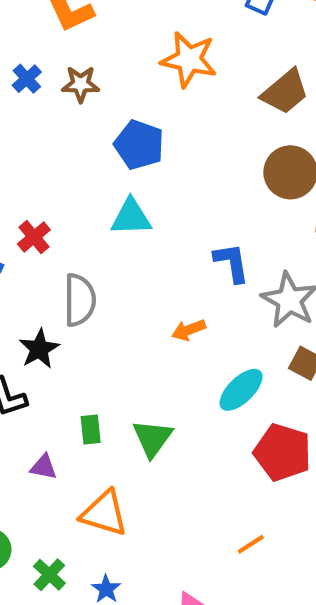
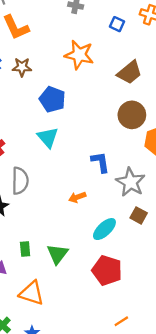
cyan triangle: (131, 217) -> (48, 137), turned 50
red pentagon: (283, 452) -> (107, 270), moved
orange line: (251, 544) -> (121, 321), moved

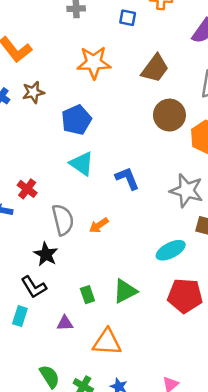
blue pentagon: (52, 99) -> (76, 120), turned -30
blue L-shape: (100, 162) -> (127, 178), moved
orange arrow: (77, 197) -> (99, 225), moved
cyan ellipse: (104, 229) -> (171, 250), turned 30
green triangle: (58, 254) -> (125, 291), turned 40

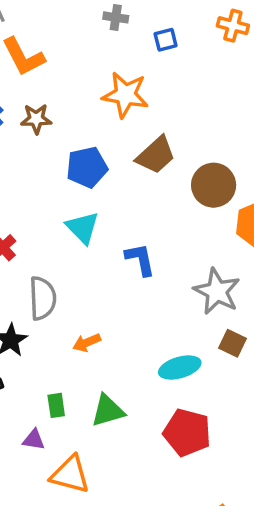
blue square: (128, 18) -> (166, 40), moved, turned -36
brown trapezoid: (155, 68) -> (156, 155), moved
orange arrow: (99, 225) -> (87, 343), moved
purple triangle: (65, 323) -> (34, 440), moved

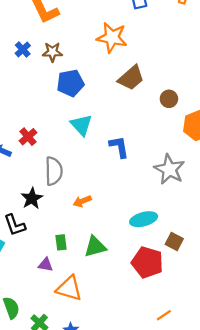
blue pentagon: (87, 167) -> (70, 83), moved
brown circle: (214, 185) -> (169, 99), size x0.6
brown square: (232, 343) -> (174, 241), moved

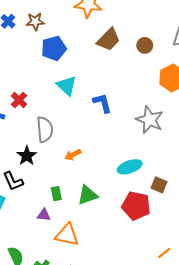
brown circle: (169, 99) -> (145, 45), moved
orange line: (164, 315) -> (164, 253), moved

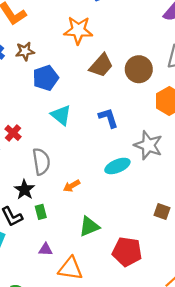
brown circle: (145, 45) -> (139, 69), size x1.6
blue L-shape: (102, 103) -> (108, 118), moved
cyan ellipse: (130, 167) -> (117, 166), moved
green rectangle: (56, 194) -> (41, 212), moved
red pentagon: (136, 206) -> (127, 252), moved

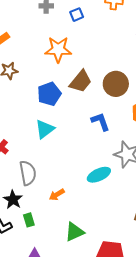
blue pentagon: (46, 78) -> (49, 94), moved
cyan triangle: (61, 115) -> (45, 129), turned 45
blue L-shape: (108, 118) -> (100, 122), moved

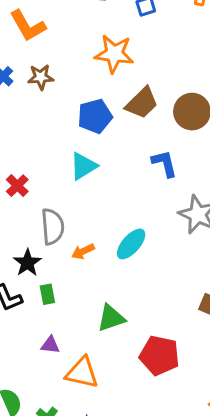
cyan ellipse: (99, 175) -> (131, 244), moved, turned -30
orange arrow: (57, 195) -> (83, 251), moved

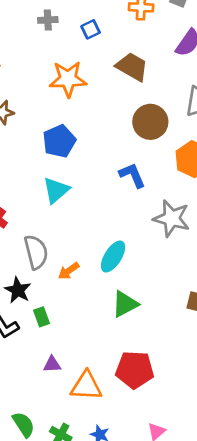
brown trapezoid: (142, 103) -> (132, 67), moved, turned -96
green triangle: (111, 318) -> (125, 304), moved
red pentagon: (160, 355) -> (135, 370), moved

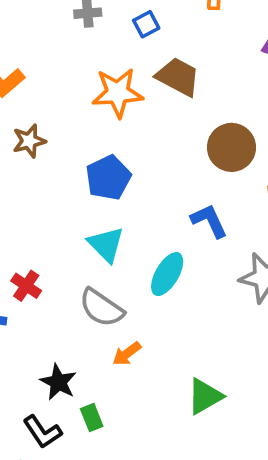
brown trapezoid: (132, 67) -> (178, 77), moved
cyan triangle: (56, 190) -> (106, 244), turned -32
gray semicircle: (36, 252) -> (101, 308), moved, turned 140
cyan ellipse: (113, 257) -> (167, 274), moved

